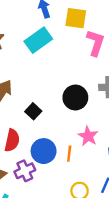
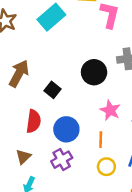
orange line: (69, 154) -> (101, 140), moved
purple cross: (25, 171) -> (62, 160), moved

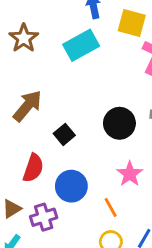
orange line: (101, 140) -> (111, 207), turned -42
purple cross: (62, 160) -> (44, 217), moved

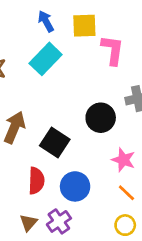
black square: (64, 134) -> (55, 143), size x1.5
orange line: (111, 207) -> (126, 193), moved

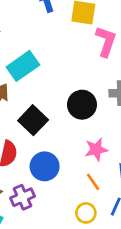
cyan rectangle: (46, 59) -> (23, 66), moved
pink star: (123, 160) -> (96, 150), turned 30

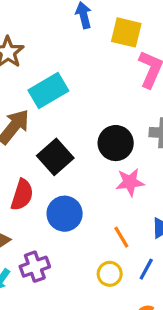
pink star: (96, 150) -> (130, 182), moved
purple cross: (22, 197) -> (35, 267), moved

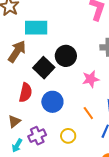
cyan rectangle: (48, 91) -> (36, 28), turned 35
black circle: (116, 143) -> (66, 56), moved
yellow circle: (110, 274) -> (68, 136), moved

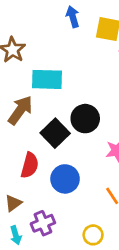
yellow circle: (68, 136) -> (93, 235), moved
cyan arrow: (17, 145) -> (16, 235), turned -48

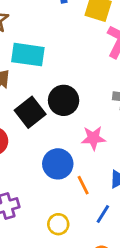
blue circle: (65, 179) -> (58, 164), moved

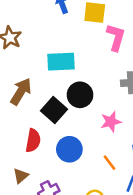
cyan rectangle: (28, 55) -> (61, 62), moved
blue circle: (58, 164) -> (69, 149), moved

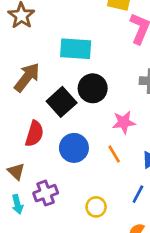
orange line: (109, 163) -> (114, 154), moved
brown triangle: (21, 176) -> (16, 171), turned -42

